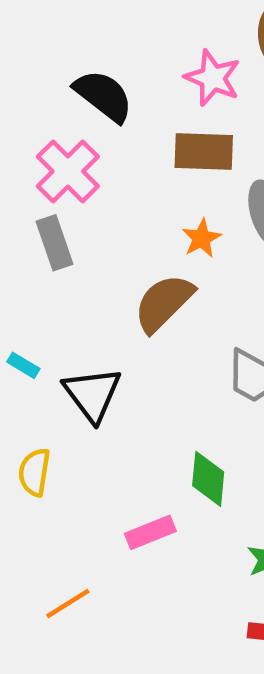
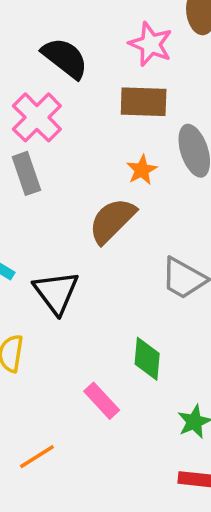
pink rectangle: (150, 532) -> (102, 401), turned 69

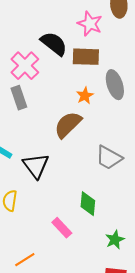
black semicircle: (65, 58) -> (54, 44), moved

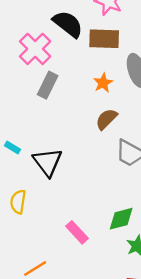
gray rectangle: (19, 98) -> (48, 85), moved, turned 45
brown semicircle: (68, 125) -> (106, 119), moved, size x0.7
green diamond: (88, 204) -> (121, 219), moved, turned 70

